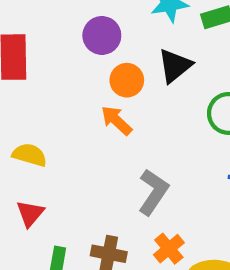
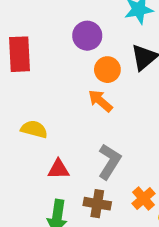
gray L-shape: (153, 192) -> (109, 162), moved
red triangle: (30, 213) -> (59, 169), moved, turned 50

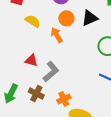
yellow semicircle: (34, 129) -> (33, 21), moved
red triangle: (59, 169) -> (31, 60), moved

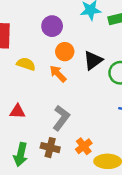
black triangle: (90, 18) -> (93, 60), moved
red triangle: (31, 60) -> (17, 112), moved

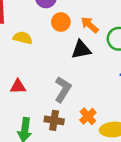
black triangle: (93, 60) -> (81, 50), moved, turned 30
orange arrow: (58, 74) -> (90, 25), moved

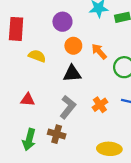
black triangle: (81, 50) -> (72, 74), moved
orange cross: (88, 116) -> (100, 105), moved

